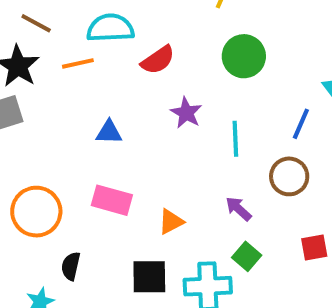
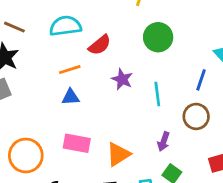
orange line: (78, 63) -> (70, 70), moved
purple arrow: (238, 209) -> (164, 142), turned -108
orange triangle: (171, 222) -> (118, 154), size x1.4

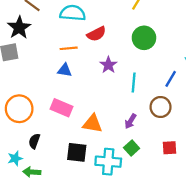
orange triangle: (118, 154) -> (92, 124), turned 30

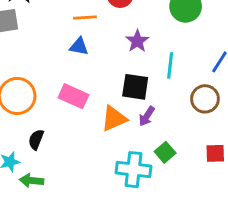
purple arrow: (130, 121) -> (147, 116), moved
orange triangle: (92, 124) -> (114, 118), turned -35
black square: (77, 152) -> (135, 87), moved

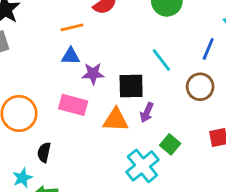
purple star: (137, 41) -> (93, 74), moved, turned -30
cyan line: (170, 65) -> (161, 60), turned -35
orange triangle: (114, 118) -> (116, 120), turned 36
cyan cross: (133, 170) -> (142, 166), turned -36

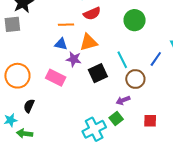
black square: (131, 86) -> (98, 73), turned -36
brown circle: (200, 87) -> (135, 79), moved
purple arrow: (147, 113) -> (123, 100), moved, turned 32
orange triangle: (116, 120) -> (89, 42), moved, turned -30

